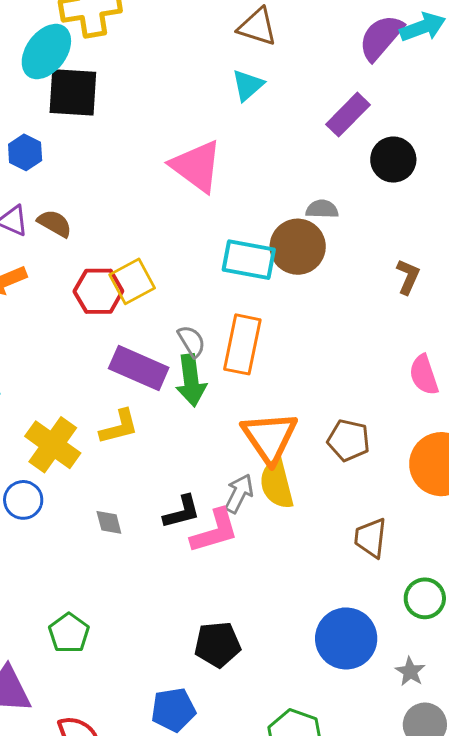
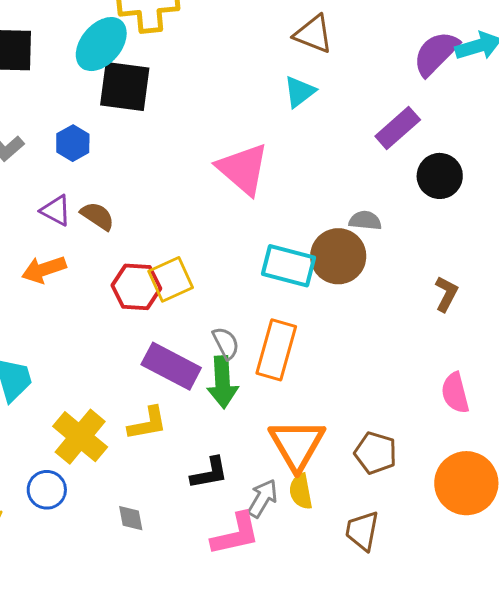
yellow semicircle: (277, 484) -> (301, 491), size x0.7
black L-shape: (182, 512) -> (209, 473), moved
brown trapezoid: (371, 538) -> (362, 531), moved

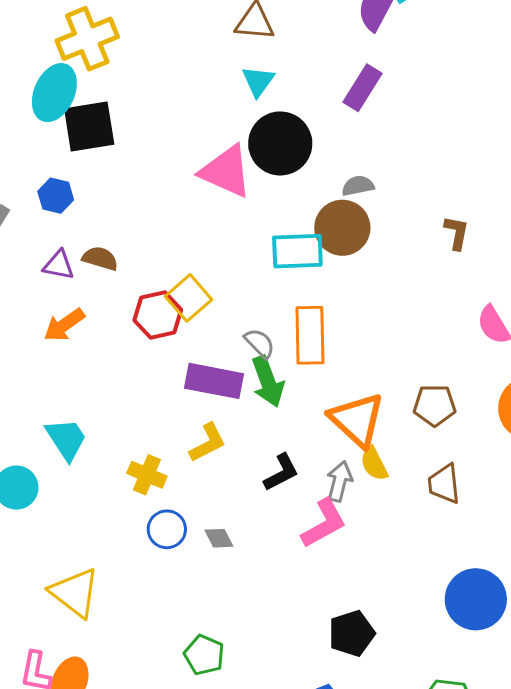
black circle: (440, 176) -> (280, 143), moved, size x1.4
yellow cross: (80, 437) -> (147, 475), size x0.7
blue circle: (47, 490) -> (167, 529), moved

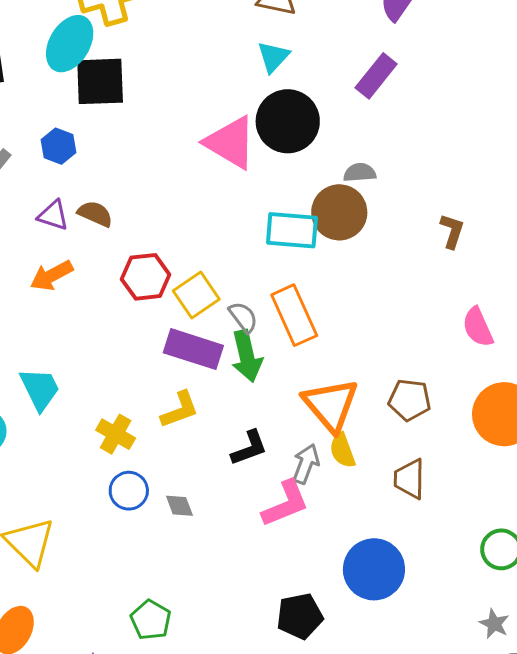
yellow square: (189, 298) -> (196, 295), moved
orange rectangle: (310, 335) -> (294, 315), turned -30
blue circle: (476, 599) -> (374, 569), moved

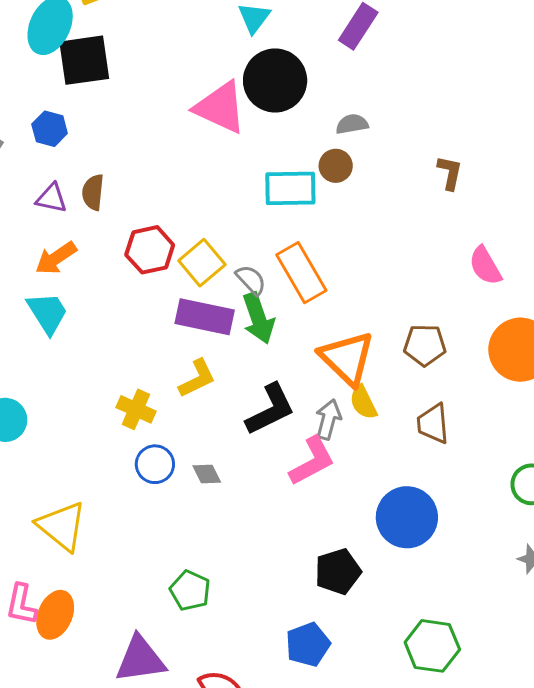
brown circle: (339, 212) -> (336, 166), size x0.6
brown semicircle: (95, 214) -> (93, 192), turned -102
cyan trapezoid: (40, 389) -> (48, 313), moved
black L-shape: (249, 448) -> (270, 409), size x1.4

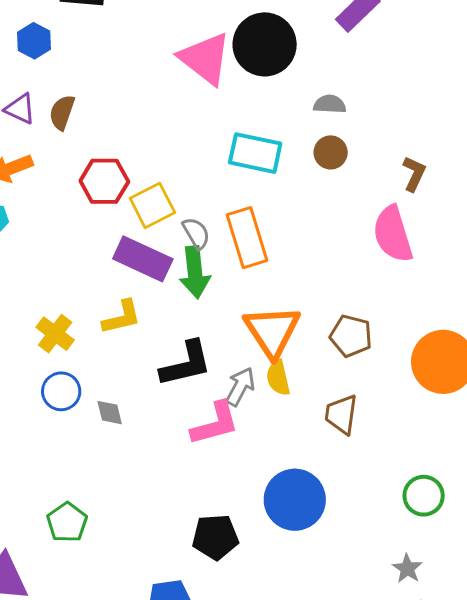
brown circle: (336, 166) -> (331, 152), moved
pink semicircle: (485, 266) -> (393, 234), moved, size x1.4

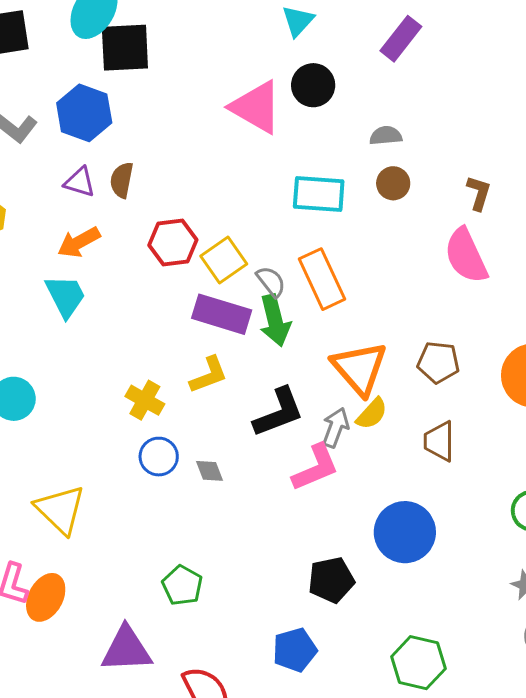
blue hexagon: (34, 41) -> (84, 113), size x1.6
black circle: (265, 44) -> (313, 85), size x0.7
yellow semicircle: (278, 378) -> (372, 414), turned -117

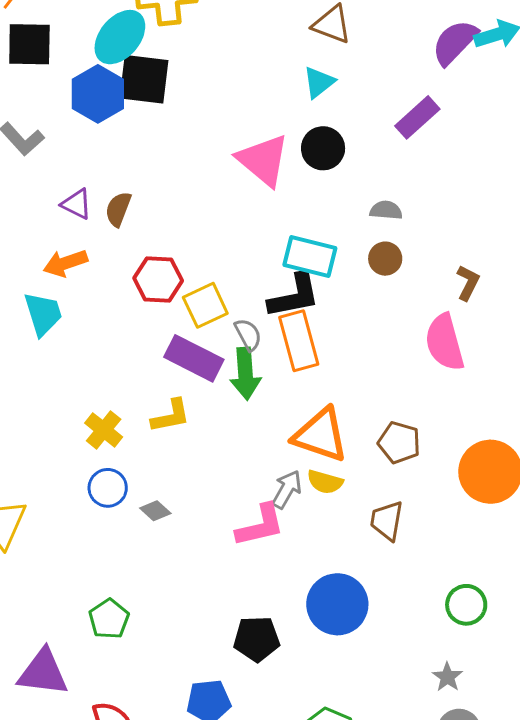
blue hexagon: (84, 113) -> (98, 94), moved
orange triangle: (360, 368) -> (321, 435), turned -40
black L-shape: (279, 412) -> (294, 296), moved
yellow semicircle: (372, 414) -> (325, 482), turned 54
gray diamond: (210, 471) -> (155, 511), turned -36

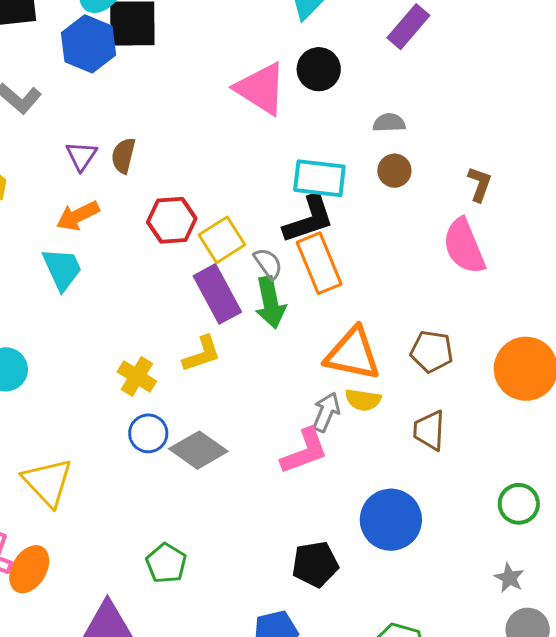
purple triangle: (77, 204) -> (81, 156), turned 44
purple rectangle: (194, 358) -> (217, 294), turned 42
gray diamond: (155, 511) -> (198, 450), size x1.8

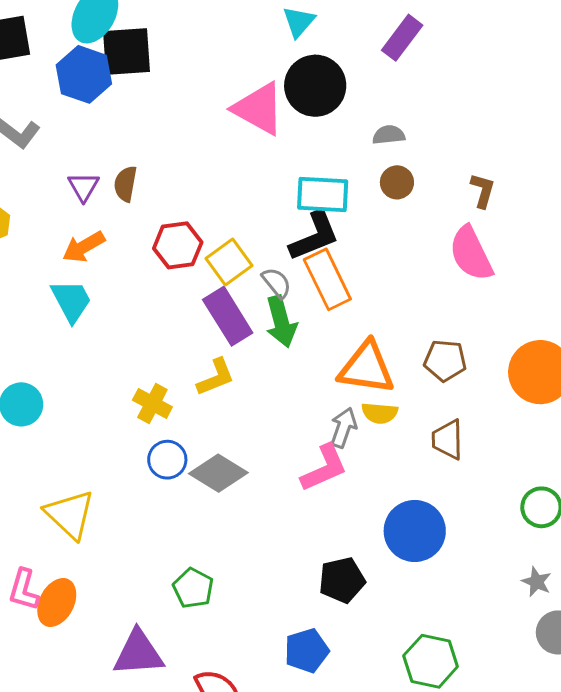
black circle: (319, 69) -> (315, 86), size x1.4

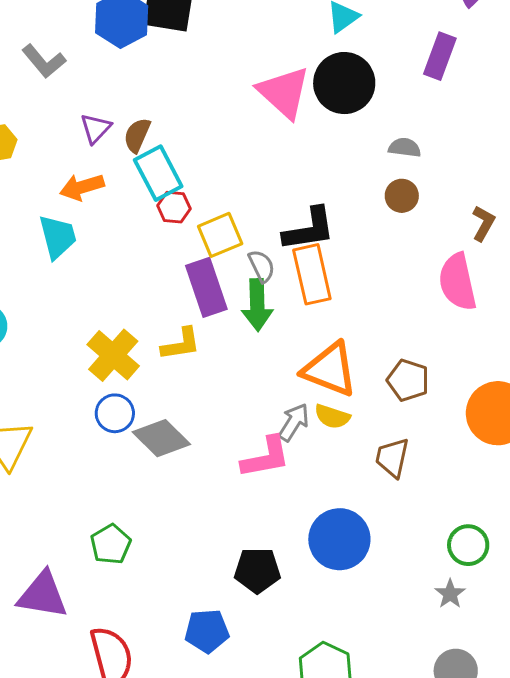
purple rectangle: (402, 38) -> (440, 56), turned -30
cyan rectangle: (323, 194) -> (158, 173), moved, turned 46
red hexagon: (178, 245) -> (174, 207), size x0.7
yellow cross: (152, 404) -> (113, 355), size x1.4
gray star: (536, 582) -> (450, 594), moved

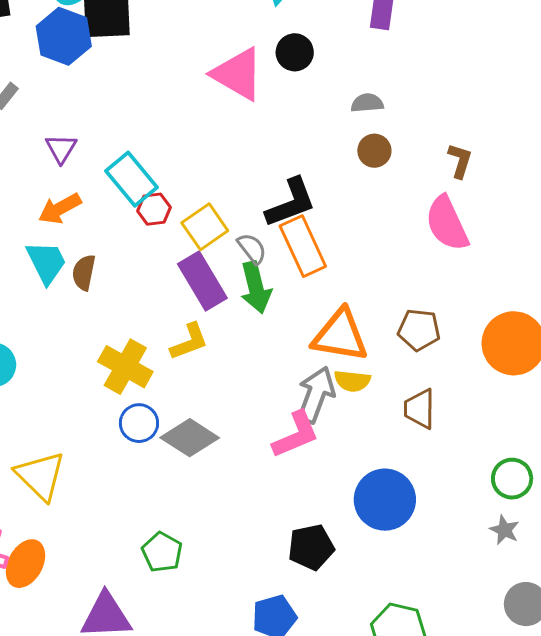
black circle: (344, 83) -> (295, 52), size x0.6
brown semicircle: (137, 135) -> (84, 273), moved
gray arrow: (294, 422) -> (316, 395), size x1.4

